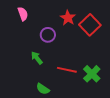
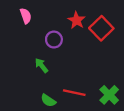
red line: (67, 70) -> (74, 93), moved
green cross: (92, 74) -> (109, 95), moved

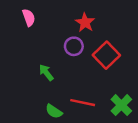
red square: (101, 28) -> (106, 55), moved
purple circle: (54, 40) -> (74, 46), moved

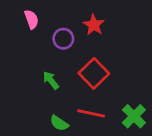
purple circle: (74, 46) -> (63, 39), moved
red square: (106, 55) -> (94, 73), moved

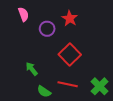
green arrow: (51, 80) -> (32, 69), moved

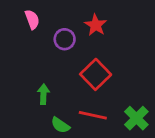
green arrow: (32, 69) -> (43, 94), turned 40

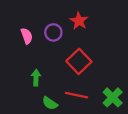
pink semicircle: (32, 19) -> (27, 36), moved

